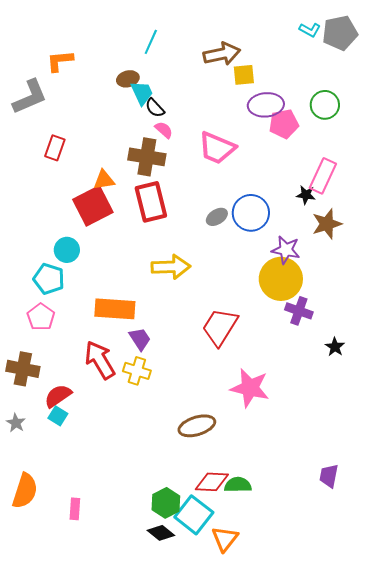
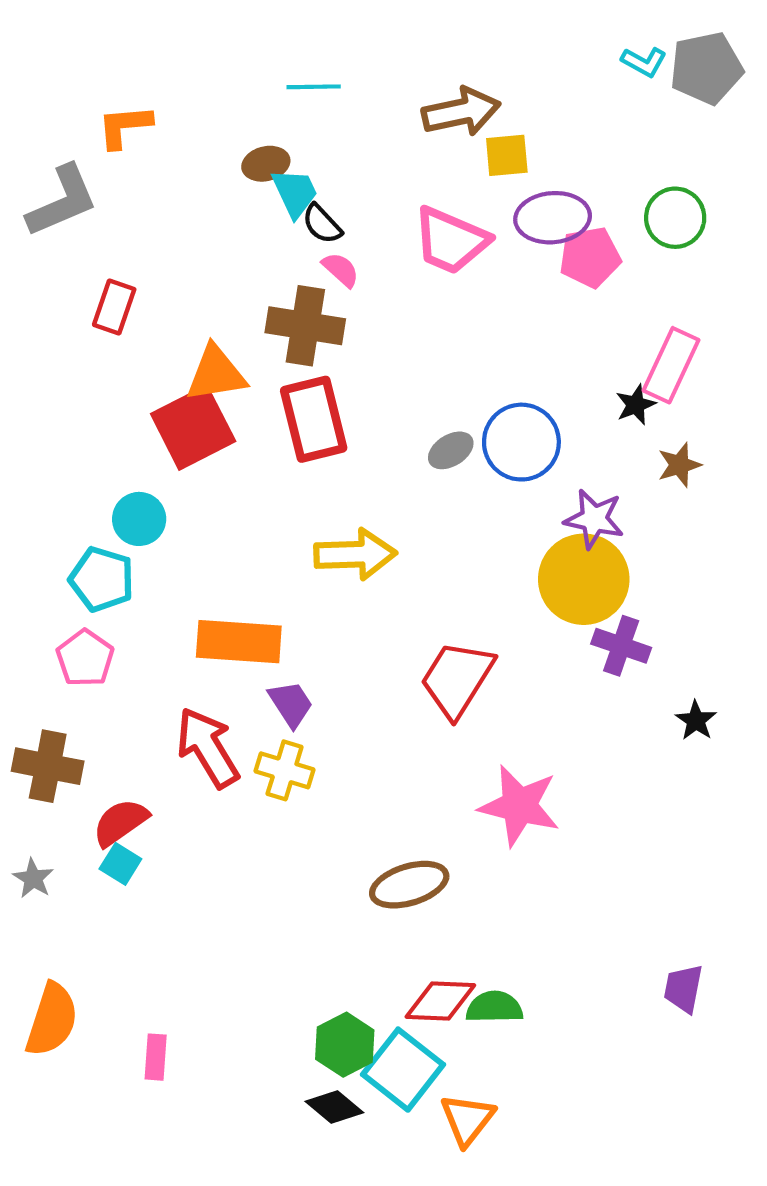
cyan line: (151, 42) -> (314, 87), turned 65
pink trapezoid: (217, 148) -> (451, 241), moved
orange triangle: (104, 180) -> (216, 374), size x1.4
black star: (306, 195) -> (636, 405), turned -30
brown star: (327, 224) -> (679, 465), size x0.7

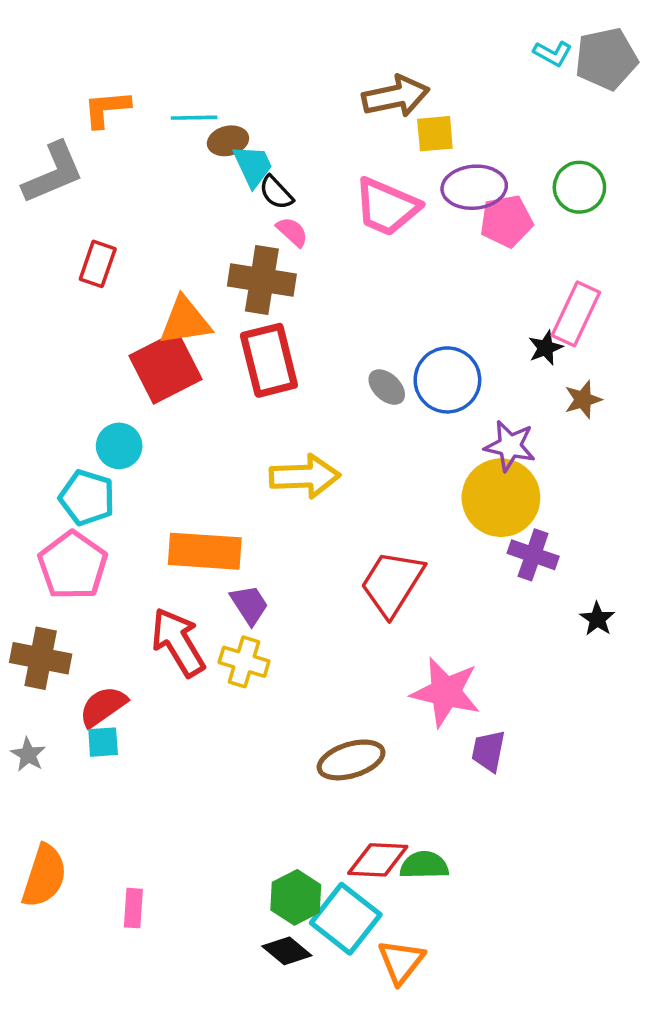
cyan line: (314, 87) -> (194, 118), moved
gray ellipse: (451, 450) -> (387, 387), turned 75
pink pentagon: (85, 658) -> (73, 565), size x1.4
cyan square: (120, 864) -> (103, 742), turned -36
purple trapezoid: (683, 989) -> (488, 751), moved

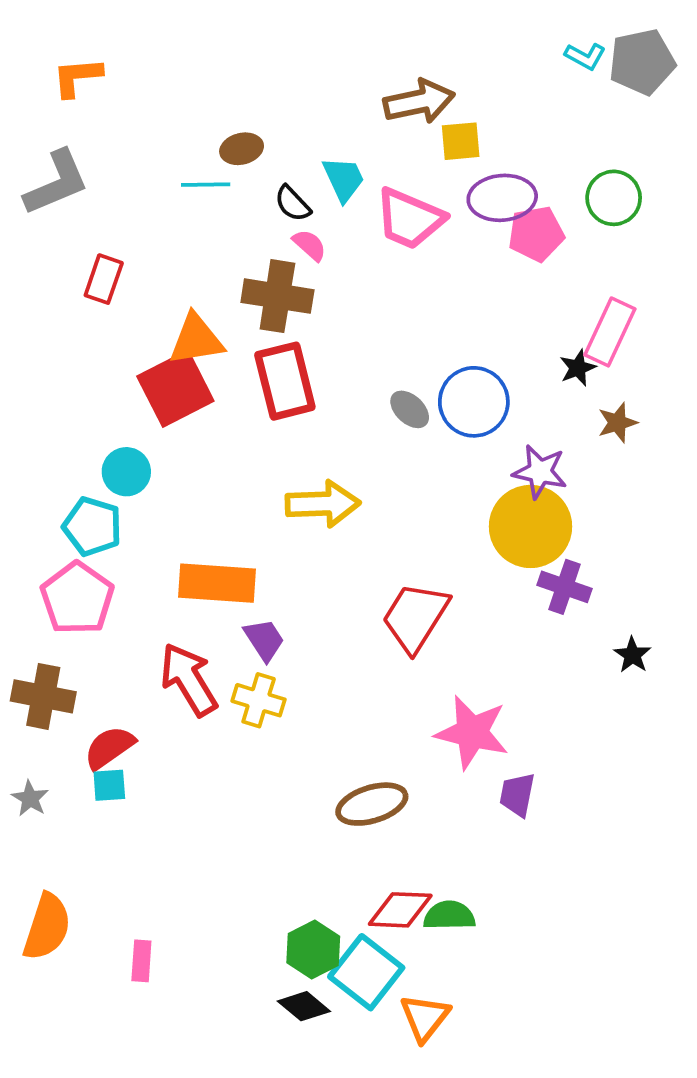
orange L-shape: (107, 109) -> (77, 77), moved
cyan line: (194, 118) -> (206, 185), moved
cyan trapezoid: (253, 166) -> (344, 179), moved

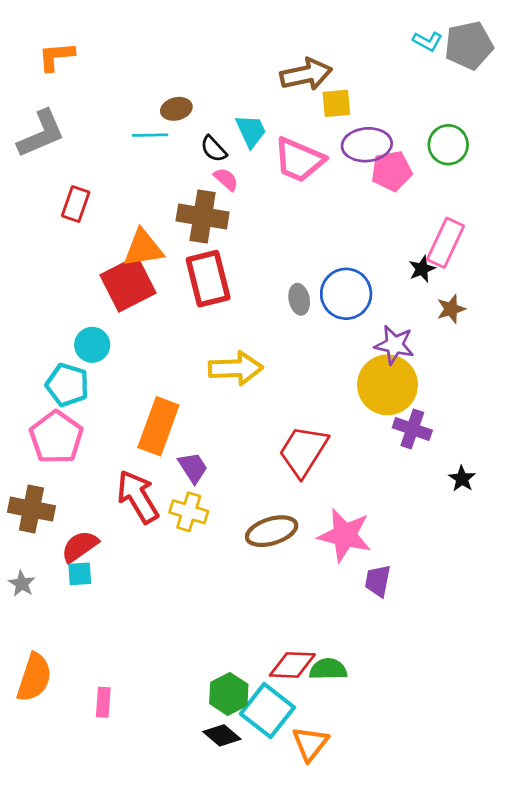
gray ellipse: (410, 409) -> (299, 299), turned 36
orange rectangle: (217, 583) -> (158, 426), turned -74
brown ellipse: (372, 804) -> (272, 531), moved

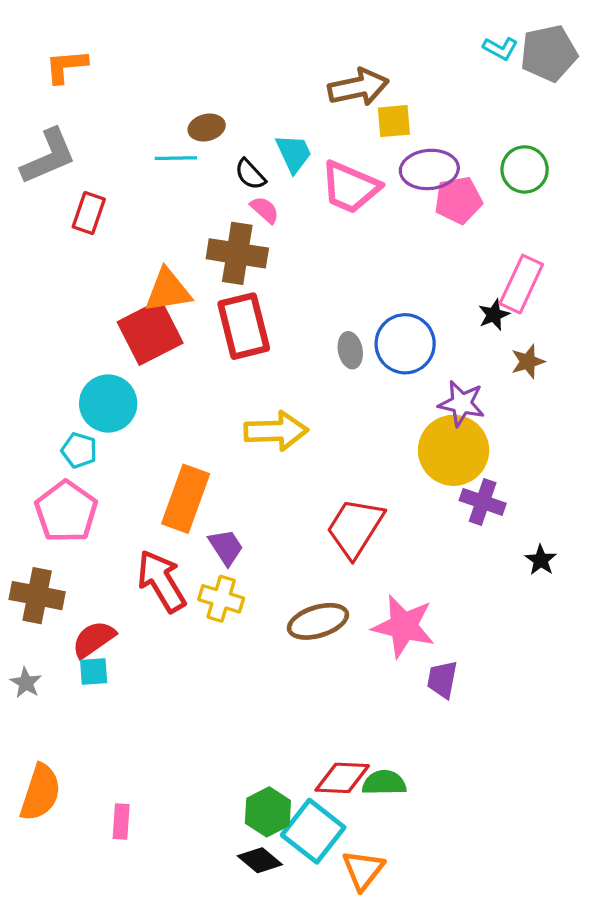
red rectangle: (76, 204) -> (89, 213), moved
cyan circle: (92, 345) -> (108, 403), size x1.4
cyan pentagon: (67, 385) -> (79, 450), size x0.7

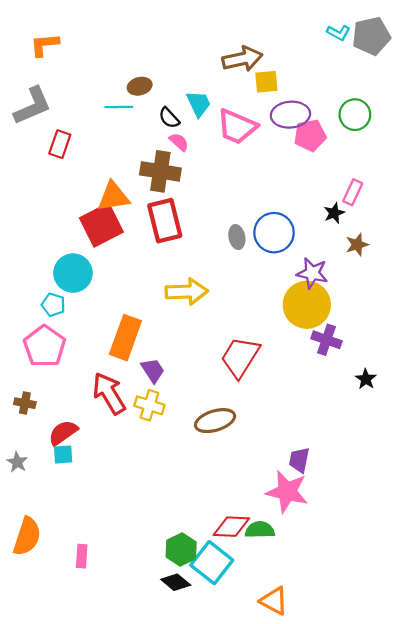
pink rectangle: (521, 284) -> (353, 192), size x0.7
brown cross: (37, 596) -> (25, 403), size x0.6
pink star: (404, 626) -> (287, 492), moved
orange triangle: (363, 870) -> (274, 601), moved, turned -40

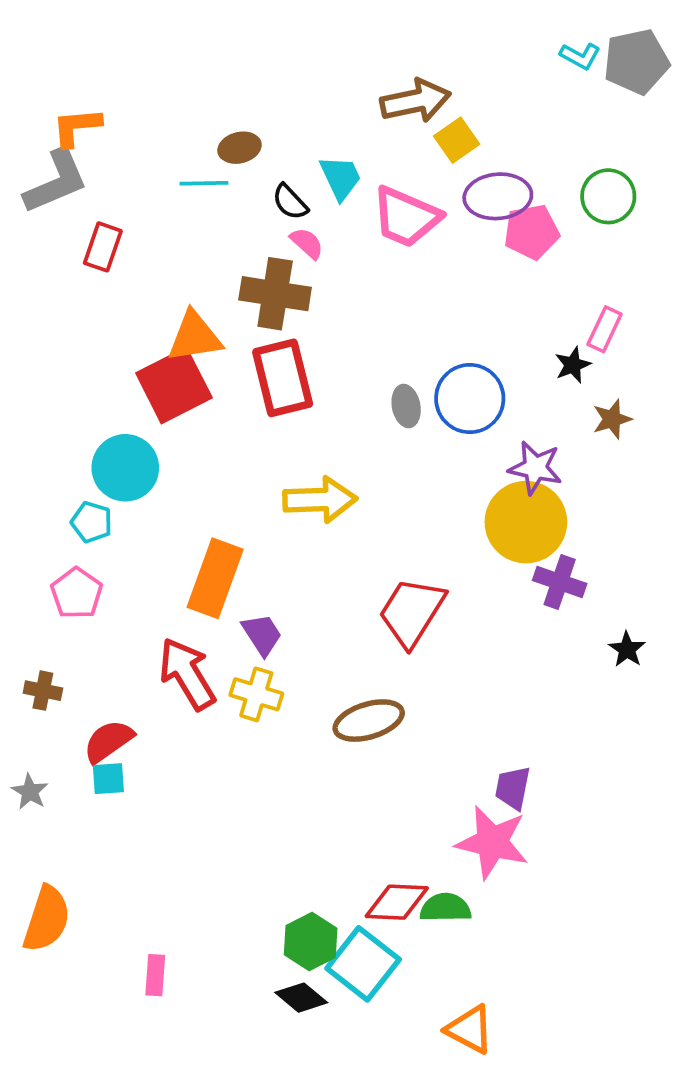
orange L-shape: (45, 45) -> (77, 127), moved
yellow square: (266, 82) -> (457, 140), turned -30
pink pentagon: (45, 346) -> (77, 593), size x0.7
pink rectangle: (82, 556) -> (155, 975), moved

